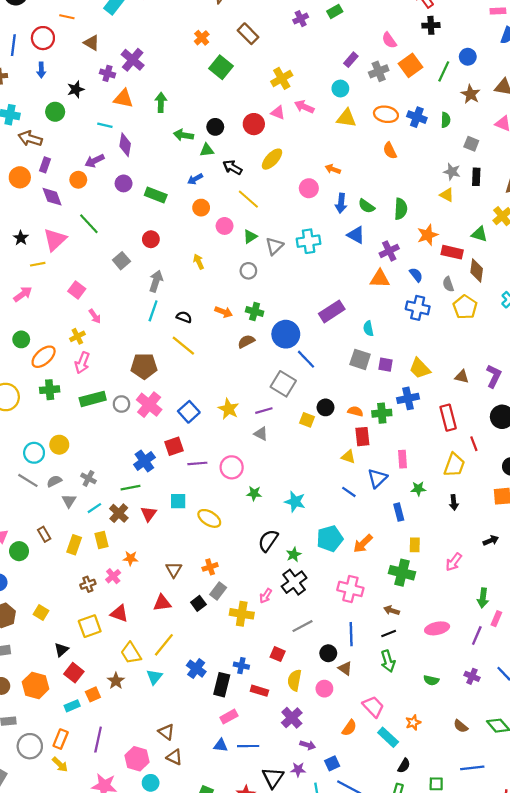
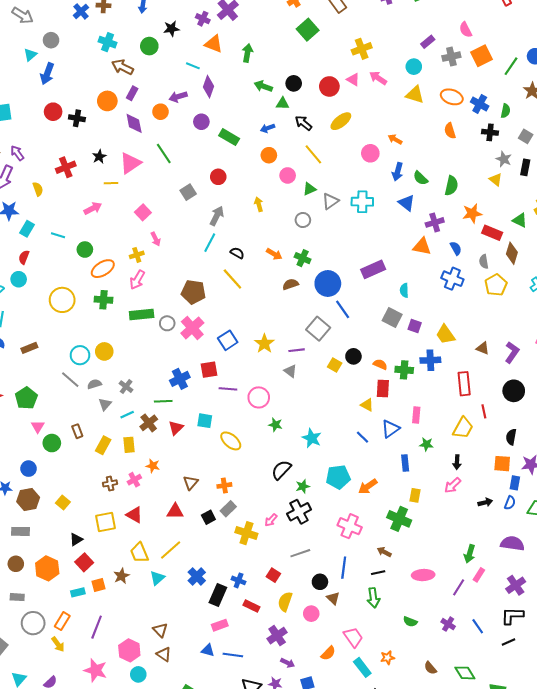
black cross: (431, 25) -> (490, 132), moved
pink arrow: (454, 562) -> (453, 485), moved

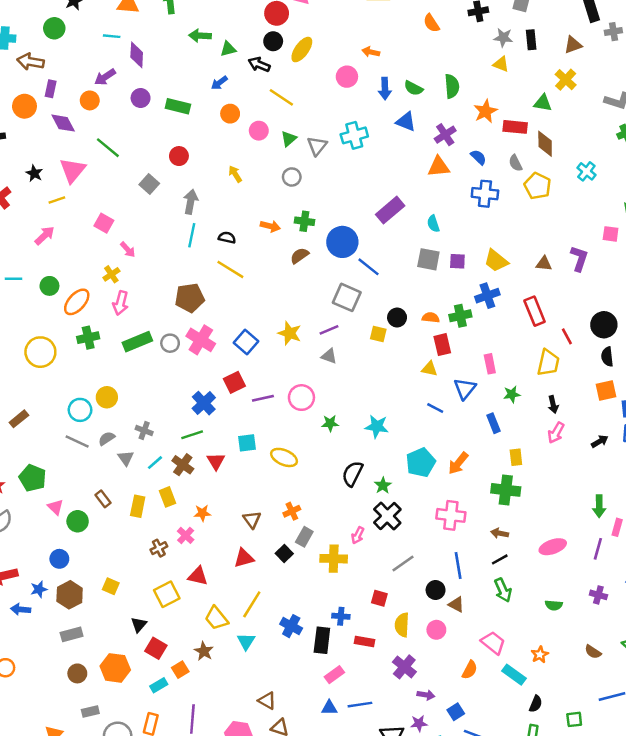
black circle: (294, 83) -> (273, 41), moved
black circle: (514, 391) -> (604, 325), moved

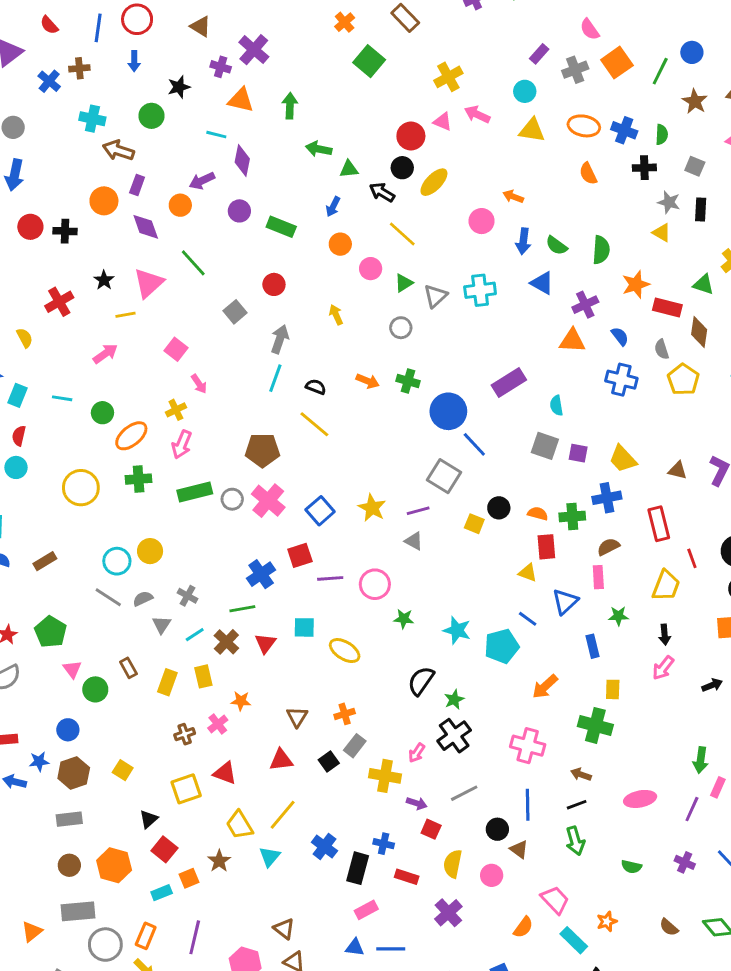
blue arrow: (219, 83) -> (333, 207), turned -35
brown semicircle: (299, 256) -> (608, 547), moved
cyan pentagon: (421, 462) -> (502, 646), moved
purple arrow: (426, 695) -> (417, 803), moved
gray rectangle: (90, 711) -> (78, 911), size x1.6

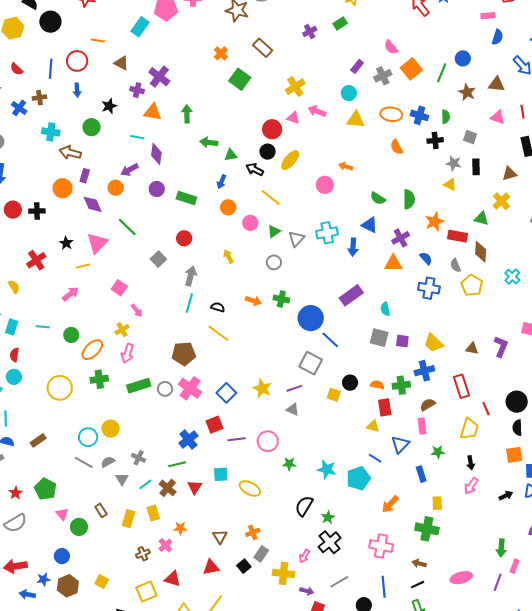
blue arrow: (523, 241) -> (353, 247), moved

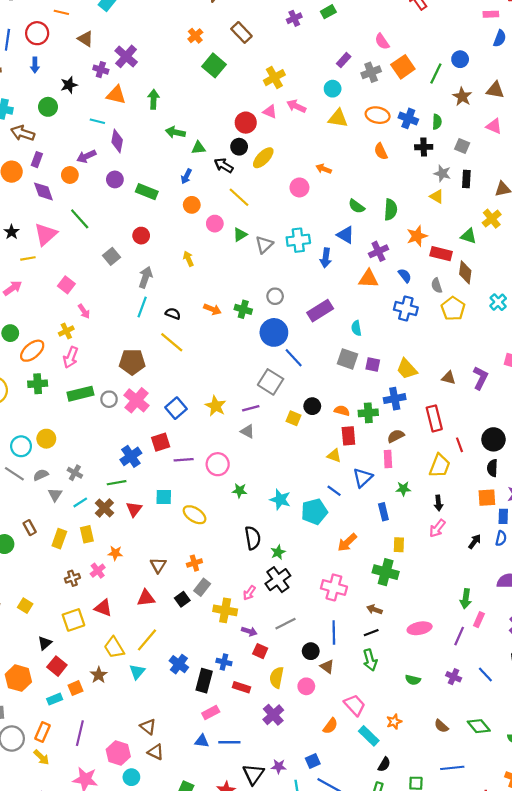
gray circle: (274, 262) -> (275, 296), moved
black arrow: (506, 496) -> (475, 542), turned -32
black semicircle: (304, 506) -> (253, 538), turned 135

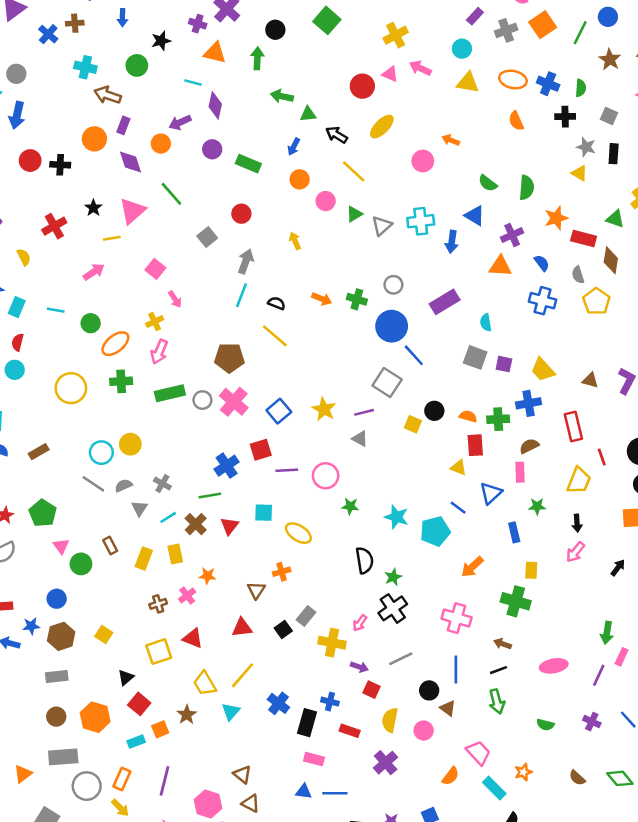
black circle: (239, 147) -> (275, 30), moved
orange cross: (194, 563) -> (282, 572), moved
pink rectangle: (211, 713) -> (314, 759), turned 42

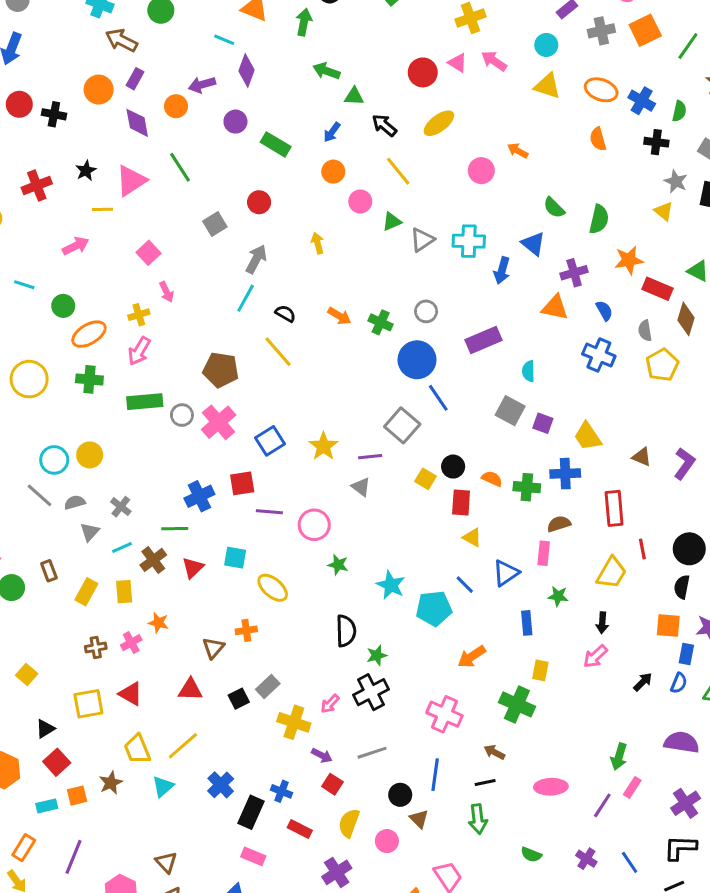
red rectangle: (475, 445) -> (461, 503), moved

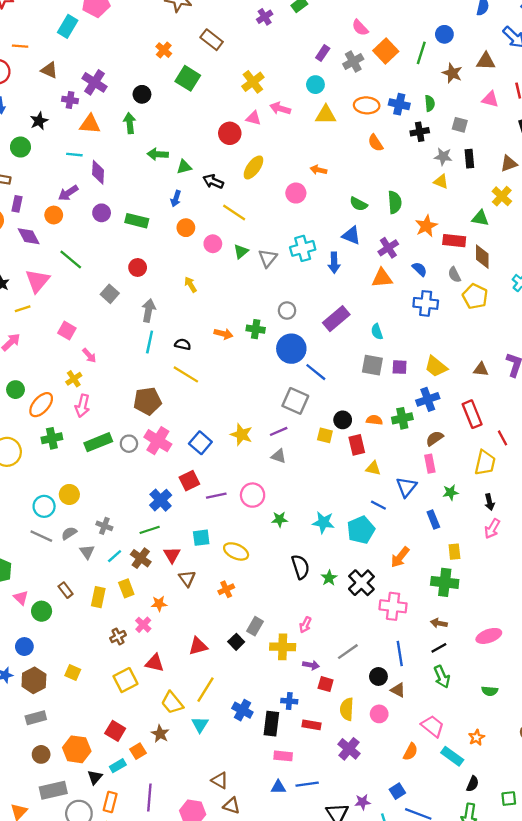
brown triangle: (213, 648) -> (187, 578), moved
black cross: (371, 692) -> (361, 583), moved
black triangle: (45, 729) -> (95, 777), moved

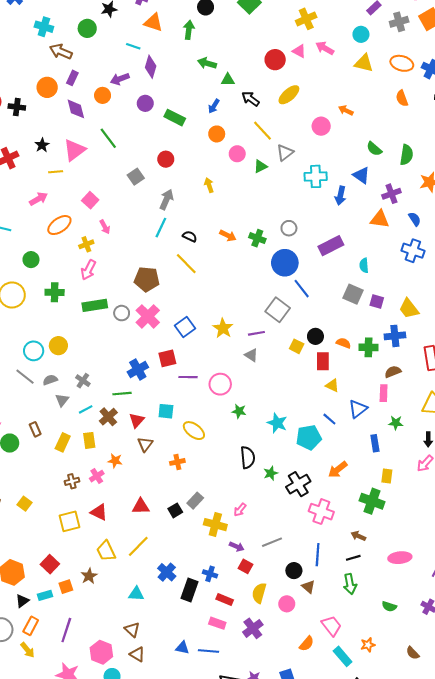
gray triangle: (268, 258) -> (285, 153), moved
green circle: (15, 390) -> (31, 260), moved
orange ellipse: (41, 405) -> (59, 225), moved
cyan triangle: (200, 725) -> (136, 594), moved, turned 49
pink rectangle: (283, 756) -> (217, 623), moved

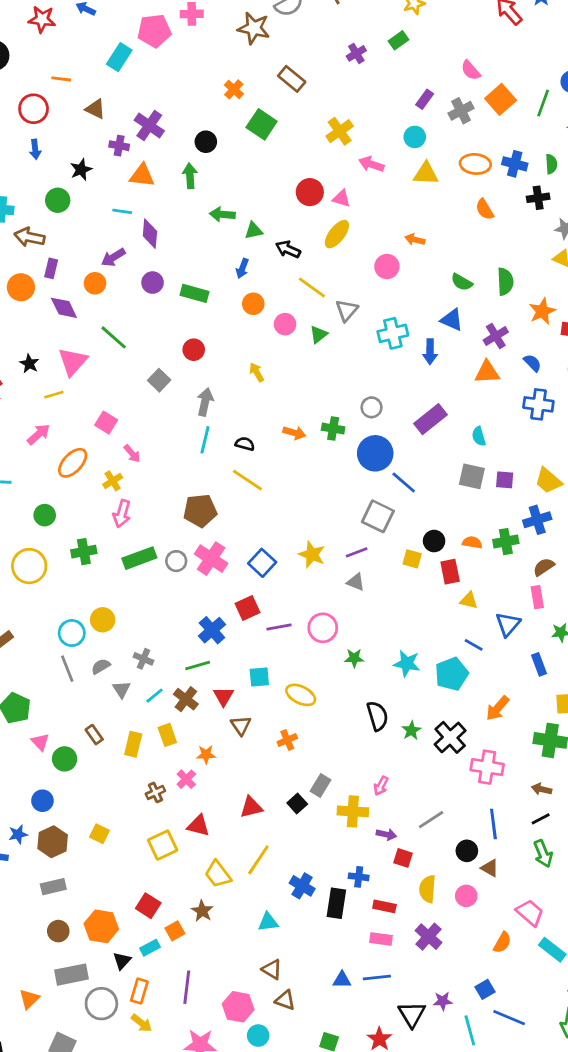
pink triangle: (299, 51) -> (341, 198), moved
gray line: (25, 377) -> (67, 669), turned 42

